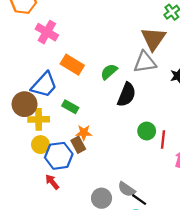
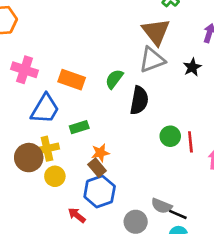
pink cross: (47, 32) -> (25, 70), moved
brown circle: (25, 104) -> (29, 158), moved
green rectangle: (70, 107) -> (79, 127), turned -35
blue hexagon: (59, 156) -> (100, 191), moved

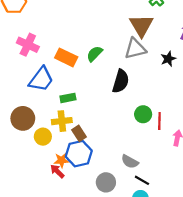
green semicircle: (114, 79) -> (95, 54), moved
yellow cross: (47, 149) -> (62, 121), moved
orange star: (100, 153) -> (61, 160), moved
gray semicircle: (162, 206) -> (130, 162), moved

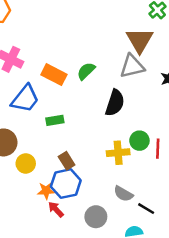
yellow cross: (62, 121) -> (118, 153), moved
red arrow: (57, 171) -> (56, 209), moved
black line: (142, 180) -> (146, 209), moved

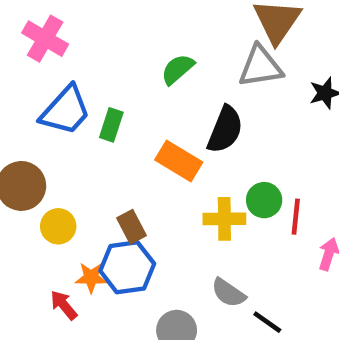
orange rectangle: (54, 75) -> (179, 161), moved
green rectangle: (55, 120) -> (111, 125), moved, turned -66
red arrow: (56, 209) -> (64, 305), moved

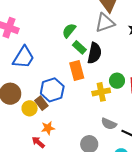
green rectangle: (111, 125) -> (79, 47), moved, turned -56
orange rectangle: (179, 161) -> (77, 70), turned 54
brown rectangle: (131, 227) -> (41, 103), moved
blue hexagon: (127, 267) -> (52, 90), moved

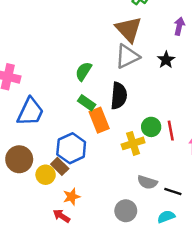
green rectangle: (79, 47) -> (87, 103), moved

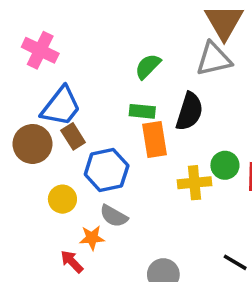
green rectangle: (87, 103) -> (142, 111), turned -42
brown circle: (19, 159) -> (32, 144), moved
brown rectangle: (60, 166) -> (73, 136), moved
gray semicircle: (147, 182) -> (114, 216), moved

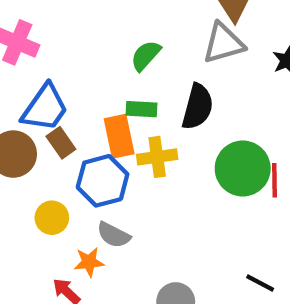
orange rectangle: (154, 139) -> (119, 136), moved
green circle: (225, 165) -> (243, 168), size x1.6
yellow cross: (194, 183) -> (157, 157), moved

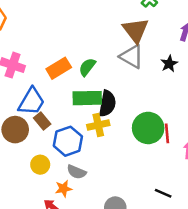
gray triangle: (223, 43) -> (132, 57), turned 50
black semicircle: (198, 107) -> (107, 104), moved
green rectangle: (142, 109) -> (87, 98), size x1.6
orange rectangle: (119, 136) -> (59, 68), moved, turned 75

